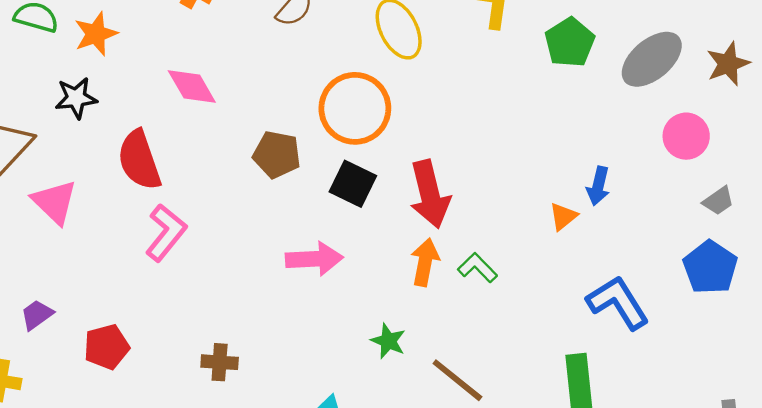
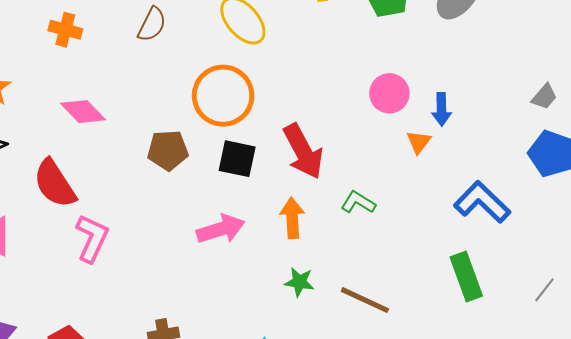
pink circle: (686, 136) -> (389, 93), moved
orange arrow: (425, 262) -> (292, 218), moved

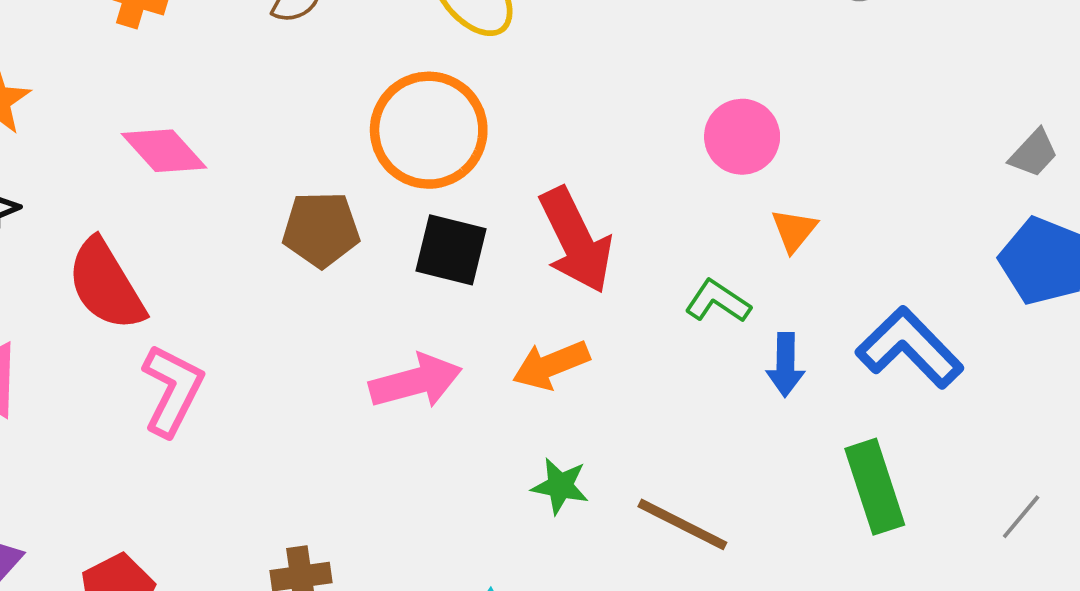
blue arrow: (441, 109) -> (786, 365), moved
green L-shape: (358, 202) -> (718, 301), moved
orange arrow: (292, 218) -> (551, 365), turned -111

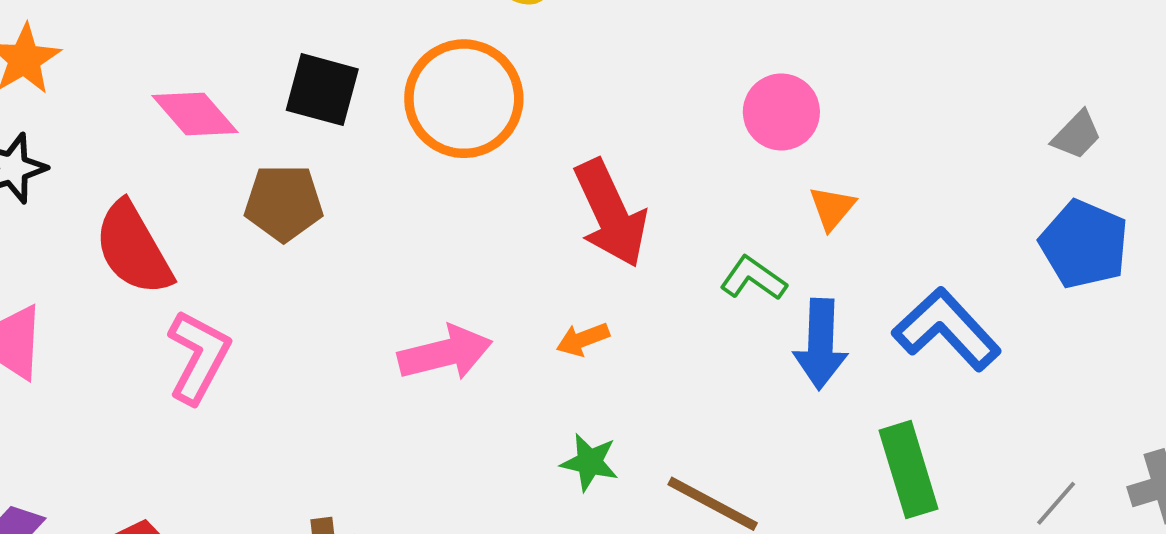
brown pentagon: (321, 229) -> (284, 203), moved
black square: (451, 250) -> (322, 90), moved
orange arrow: (551, 365) -> (583, 339), size x0.7
blue arrow: (786, 365) -> (821, 344), size x1.4

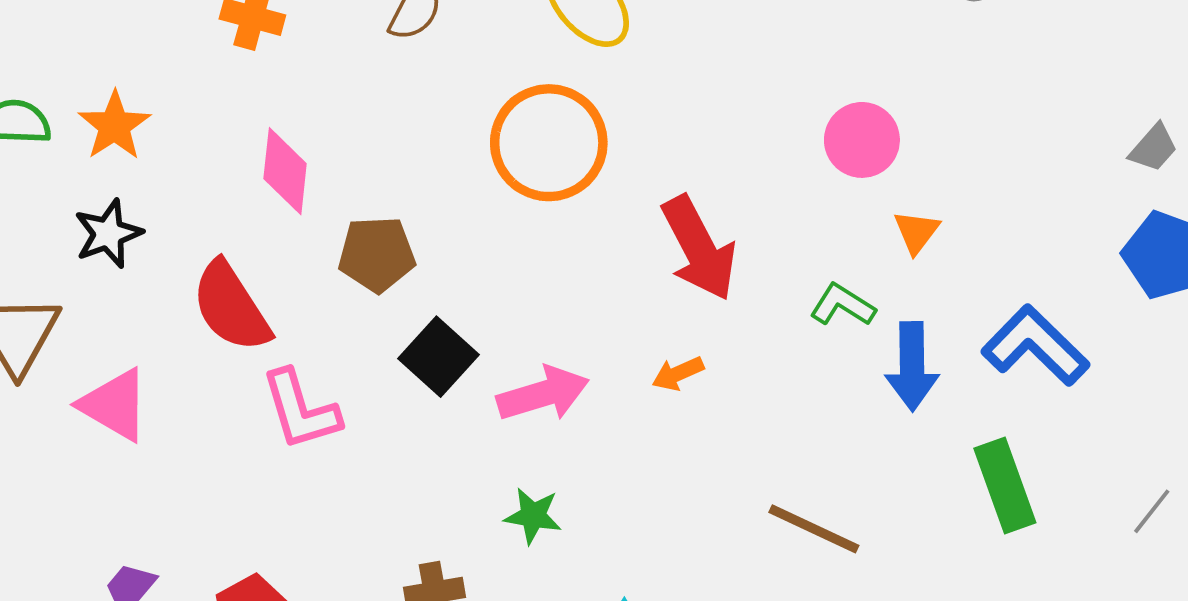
black square: (322, 90) -> (439, 357), moved, turned 30
pink diamond: (195, 114) -> (285, 171), turned 50
pink L-shape: (198, 357) -> (301, 410), turned 138
green star: (590, 462) -> (533, 516), moved

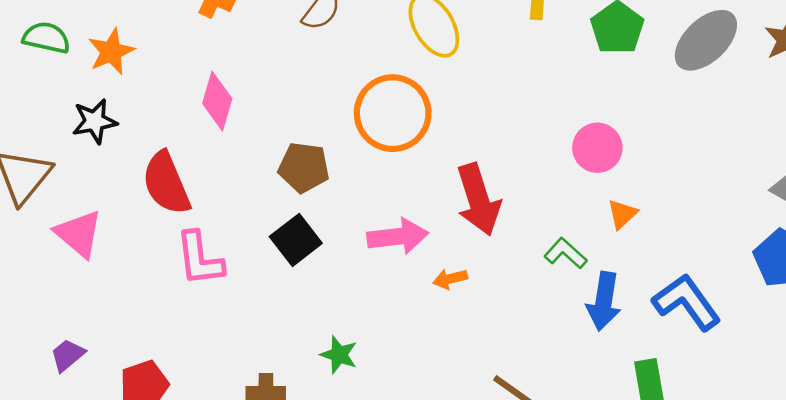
brown pentagon: (377, 254) -> (304, 167), moved
pink arrow: (543, 394) -> (398, 236), moved

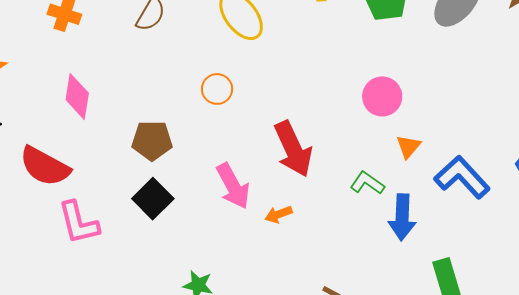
orange circle: (393, 113) -> (217, 89), size x0.5
red semicircle: (166, 183) -> (45, 166), turned -32
pink arrow: (398, 236) -> (233, 186), turned 75
blue L-shape: (687, 302) -> (462, 177), moved

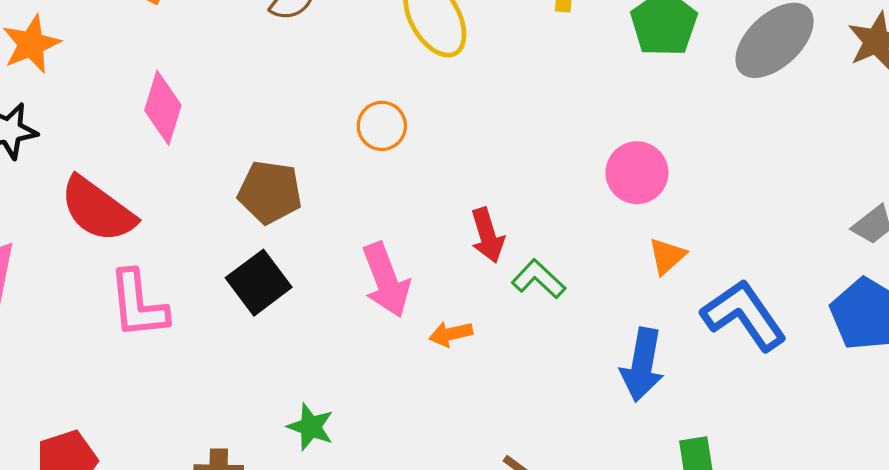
red arrow: (293, 149) -> (487, 235), size x0.6
green L-shape: (367, 183) -> (539, 279), moved

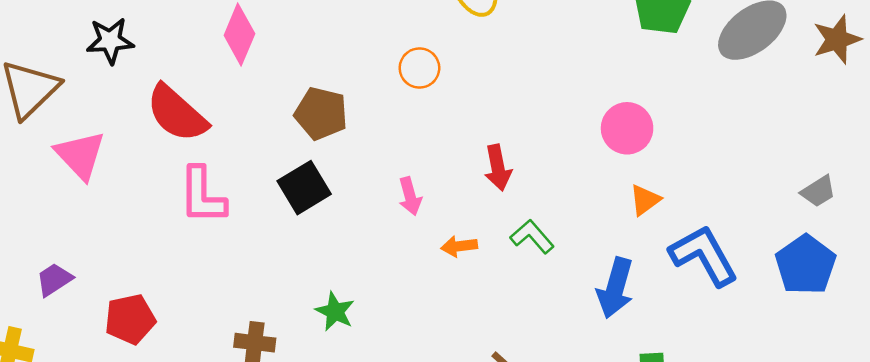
green L-shape: (539, 279) -> (532, 237), moved
pink arrow: (386, 280) -> (410, 196), size x0.6

